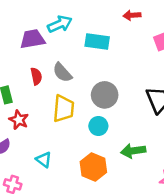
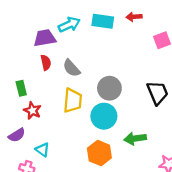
cyan rectangle: (97, 41) -> (103, 21), moved
red semicircle: (36, 76) -> (46, 63), moved
cyan circle: (98, 126) -> (104, 116), size x1.5
cyan triangle: (44, 160) -> (42, 150), moved

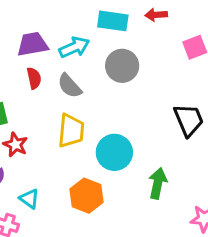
cyan arrow: (69, 25) -> (74, 47), moved
gray circle: (109, 88) -> (122, 66), moved
green arrow: (135, 138) -> (158, 183), turned 110
orange hexagon: (99, 153) -> (87, 196), moved

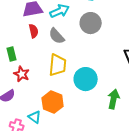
orange hexagon: (87, 196) -> (53, 102), moved
cyan triangle: (29, 199) -> (35, 117), moved

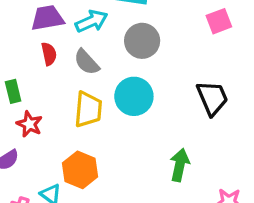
cyan circle: (86, 79) -> (134, 96), moved

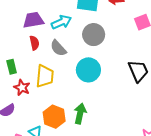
yellow trapezoid: (88, 109) -> (45, 76), moved
green arrow: (180, 165) -> (80, 114), moved

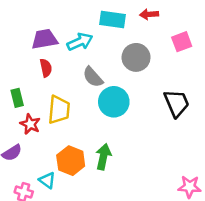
gray circle: (94, 35) -> (136, 57), moved
gray semicircle: (58, 48) -> (93, 77), moved

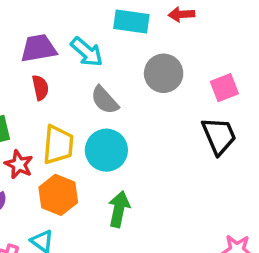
cyan arrow: (80, 42) -> (87, 52), turned 65
pink square: (182, 42) -> (224, 88), moved
cyan circle: (114, 102) -> (106, 150), moved
orange hexagon: (71, 161) -> (58, 195), moved

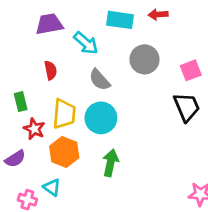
purple trapezoid: (39, 48) -> (49, 24), moved

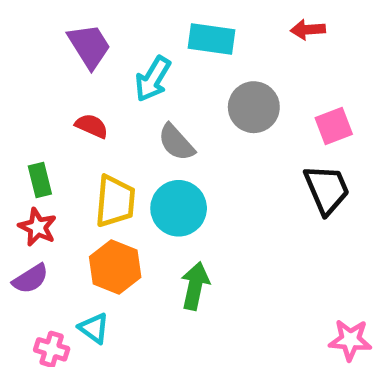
red arrow: (158, 14) -> (308, 30), moved
purple trapezoid: (49, 24) -> (89, 46), turned 68
cyan arrow: (86, 43) -> (153, 79), turned 80
red semicircle: (51, 70) -> (92, 126), turned -54
red star: (34, 129) -> (38, 227), moved

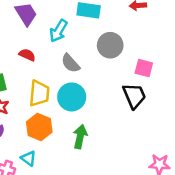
pink square: (334, 126) -> (144, 68), moved, turned 36
black trapezoid: (327, 189) -> (134, 96), moved

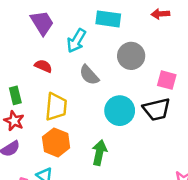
black trapezoid: (134, 96) -> (157, 109), turned 100
cyan circle: (72, 97) -> (120, 111), moved

